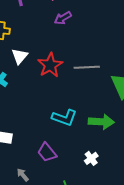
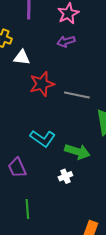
white triangle: (20, 56) -> (22, 57), moved, turned 42
white cross: (91, 158) -> (65, 176), moved

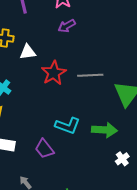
purple trapezoid: (17, 168) -> (44, 149), moved
white cross: (65, 176) -> (122, 159), moved

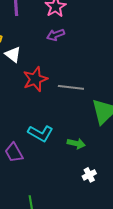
white triangle: (28, 52) -> (13, 54), turned 36
green arrow: (104, 130) -> (76, 143), size x0.7

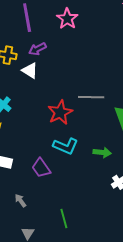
purple arrow: (56, 35) -> (37, 49), moved
red star: (35, 79) -> (60, 112), moved

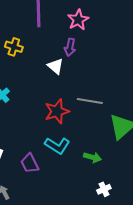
purple arrow: (37, 49) -> (70, 47), moved, turned -60
white triangle: (30, 71) -> (55, 66), moved

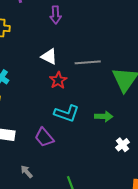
white triangle: (55, 66) -> (49, 56), moved
red star: (57, 111) -> (58, 80), size x0.7

